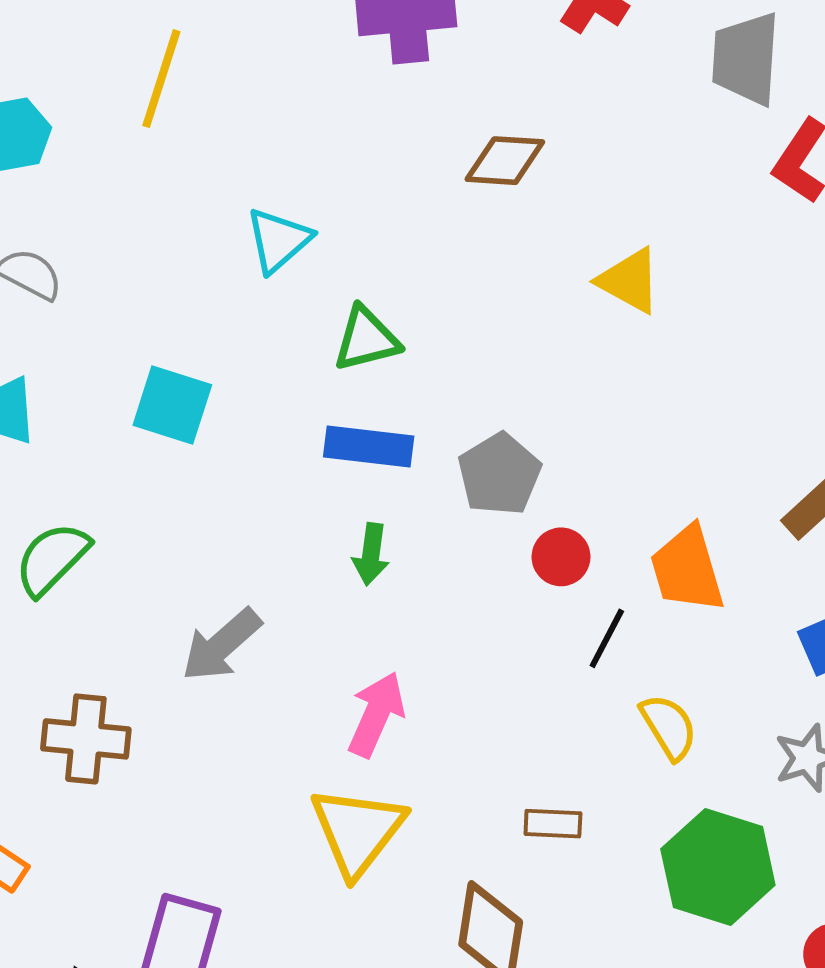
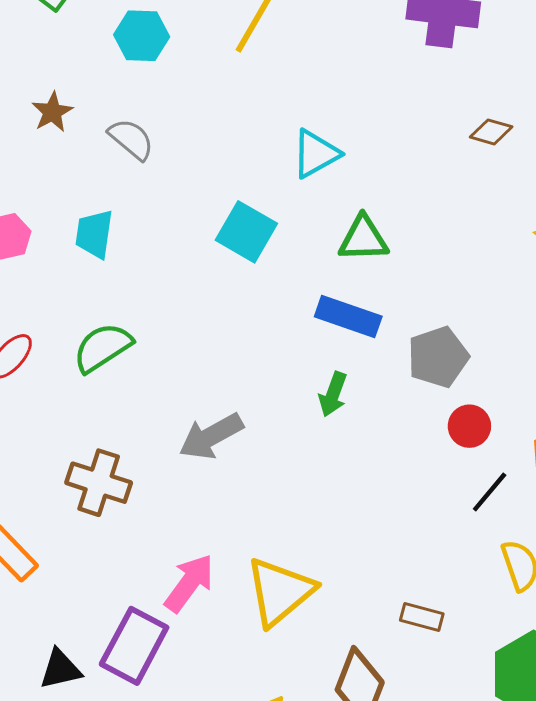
brown diamond: (505, 161) -> (491, 132), size x0.7
cyan square: (172, 405) -> (246, 232), moved
pink arrow: (376, 714) -> (189, 583), moved

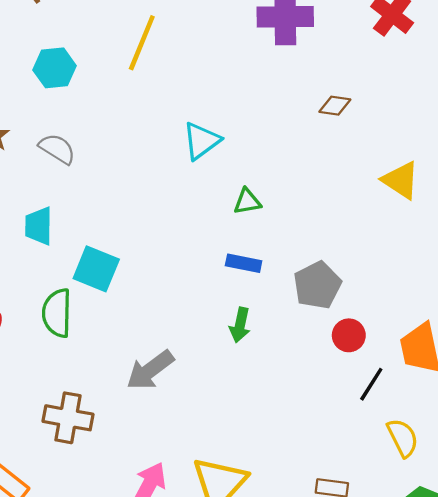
cyan square: (246, 232) -> (96, 269), moved
green triangle: (363, 239) -> (247, 201), size x0.7
blue rectangle: (348, 316) -> (244, 263), size x0.7
green semicircle: (103, 348) -> (57, 313), turned -48

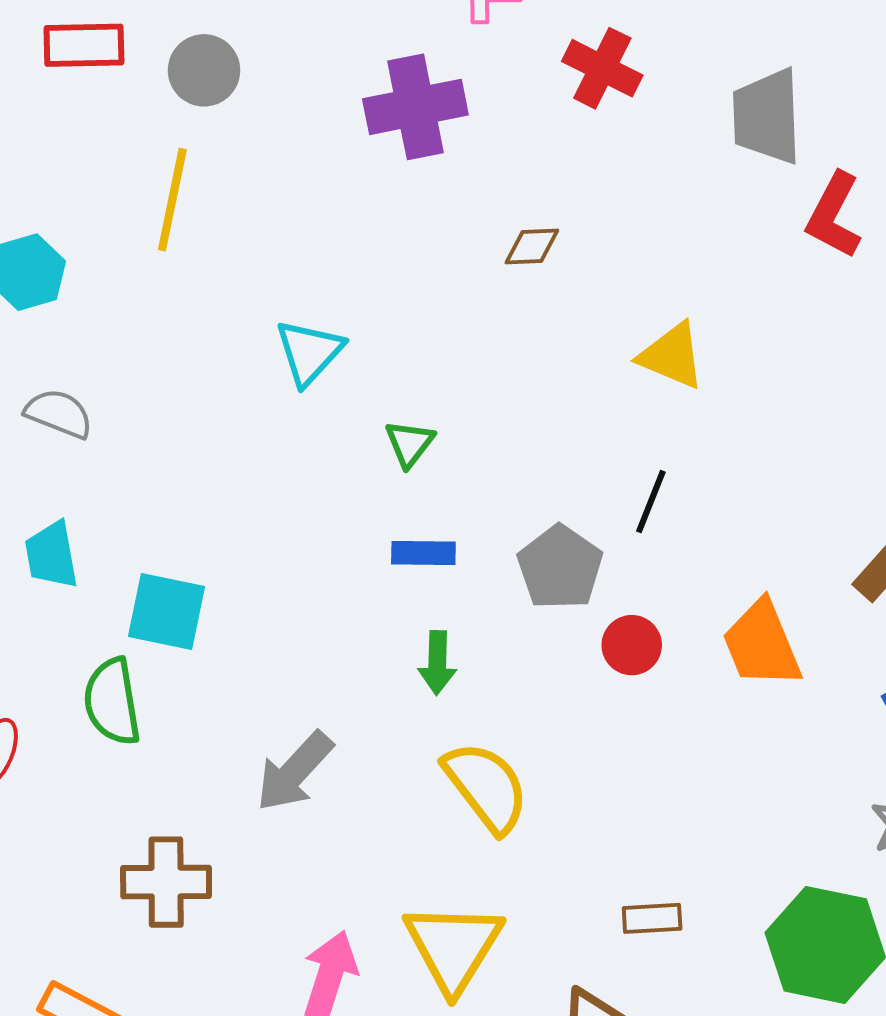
green triangle: (247, 201) -> (410, 443), turned -32
black line: (371, 384) -> (651, 502), moved
yellow semicircle: (403, 438) -> (486, 787), moved, size x1.4

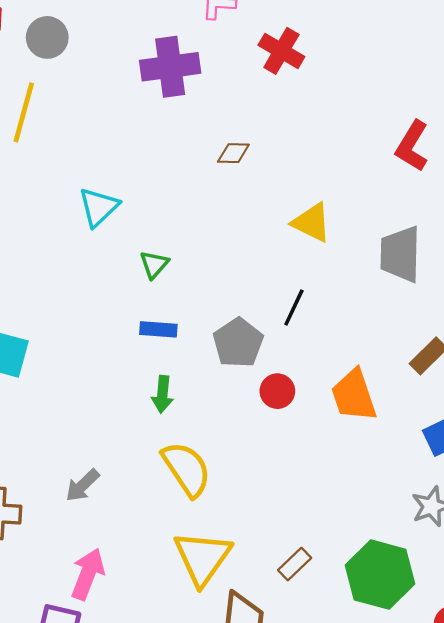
gray trapezoid: (767, 116) -> (400, 254), moved
gray arrow: (294, 772) -> (82, 485), moved, size x0.7
brown rectangle: (652, 918) -> (295, 564), moved, turned -44
yellow triangle: (453, 947) -> (203, 558), moved

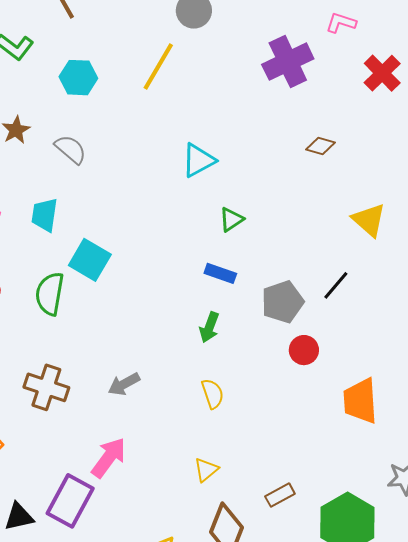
purple cross: (170, 67) -> (288, 62), turned -33
orange trapezoid: (354, 395) -> (360, 401), moved
yellow semicircle: (187, 469) -> (213, 394), size x0.6
yellow triangle: (203, 558) -> (206, 470), size x0.5

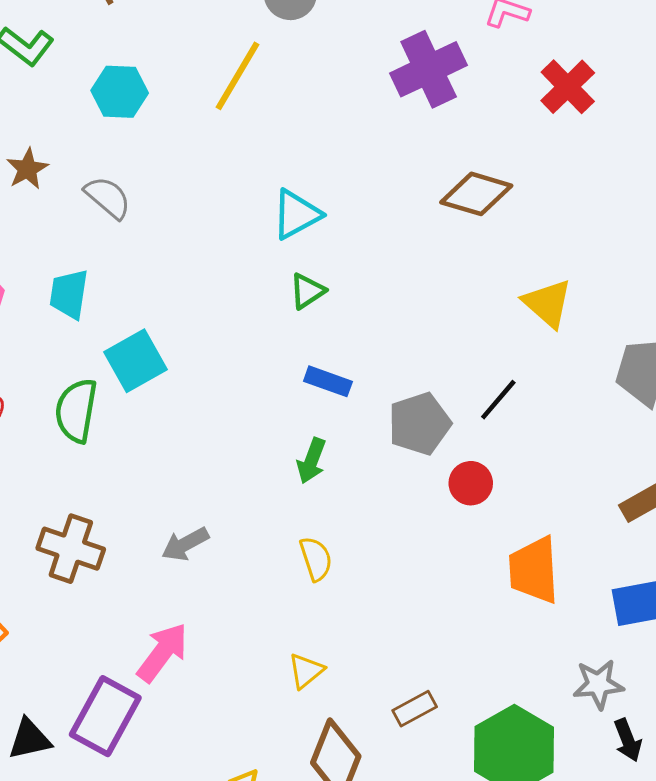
brown diamond: (320, 146) -> (476, 194), size x1.6
green triangle: (231, 219) -> (307, 291), moved
cyan square: (90, 260) -> (135, 361), turned 30
red circle: (304, 350) -> (471, 483), moved

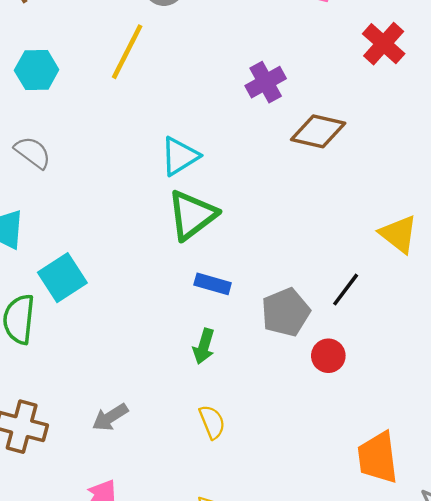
purple cross: (429, 69) -> (266, 82), moved, size x0.7
green triangle: (307, 291) -> (192, 215), size x1.8
yellow triangle: (548, 303) -> (398, 234), moved
orange trapezoid: (534, 570) -> (378, 458), moved

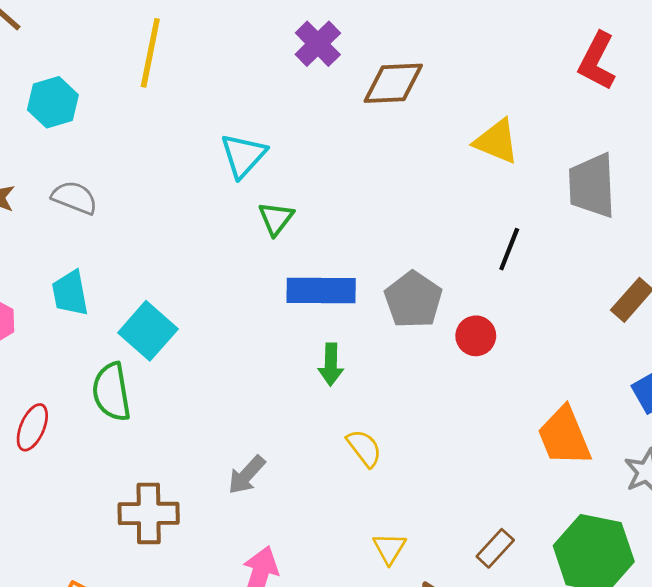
green triangle: (192, 215) -> (276, 218), size x0.6
yellow triangle: (398, 234) -> (496, 141), moved
blue rectangle: (213, 284) -> (321, 291), size x1.6
black line: (346, 290) -> (509, 249), moved

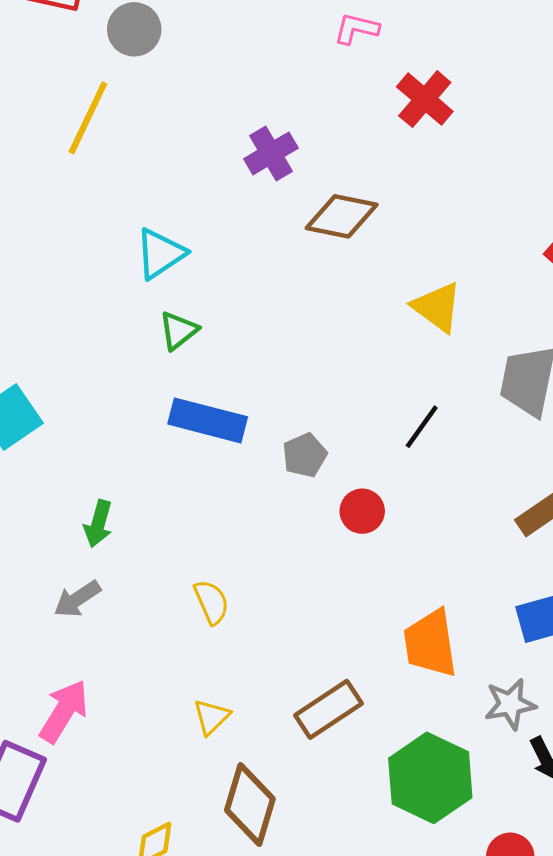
gray pentagon: (413, 300) -> (305, 455), size x0.7
green arrow: (331, 364) -> (98, 524), moved
brown rectangle: (495, 548) -> (328, 709), moved, size x1.5

